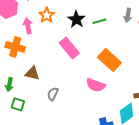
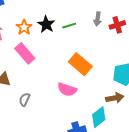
orange star: (47, 15) -> (24, 27), moved
pink rectangle: (69, 48) -> (25, 53), moved

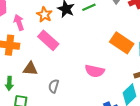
orange rectangle: (80, 64) -> (122, 43), moved

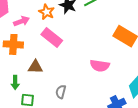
pink arrow: (19, 22) -> (21, 21), turned 91
gray semicircle: (54, 86) -> (61, 92), moved

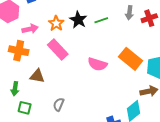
pink semicircle: (100, 66) -> (97, 64), moved

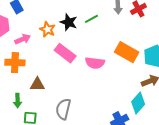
pink rectangle: (58, 49) -> (65, 53), moved
gray semicircle: (59, 104) -> (63, 109), size x1.5

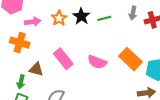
pink rectangle: (65, 53) -> (63, 59), moved
green arrow: (18, 101) -> (21, 82), moved

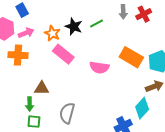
pink arrow: (33, 22) -> (26, 33), moved
orange cross: (20, 43) -> (18, 55), moved
pink rectangle: (63, 59) -> (63, 54), moved

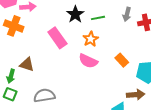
orange star: (52, 33) -> (91, 39), moved
orange rectangle: (131, 57) -> (122, 60), size x0.6
gray semicircle: (67, 113) -> (44, 96), turned 50

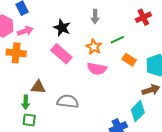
black star: (75, 14) -> (62, 28), moved
gray arrow: (127, 14) -> (95, 17), moved
green line: (98, 18) -> (117, 40), moved
gray semicircle: (44, 96) -> (68, 101), moved, turned 30

